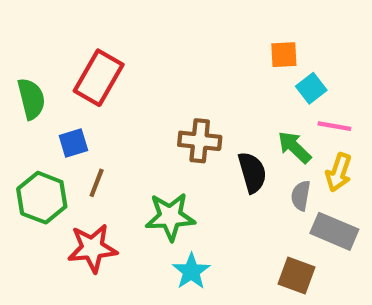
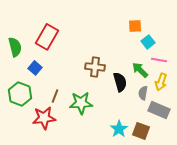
blue square: (73, 143) -> (35, 68), turned -32
brown line: (97, 183) -> (55, 96), moved
cyan star: (191, 271) -> (119, 129), moved

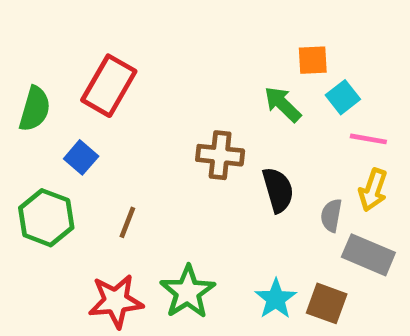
green semicircle: (15, 47) -> (35, 109), turned 30
green arrow: (140, 70) -> (283, 104), moved
green star: (81, 103) -> (188, 292), moved, turned -30
red star: (44, 118) -> (116, 301), moved

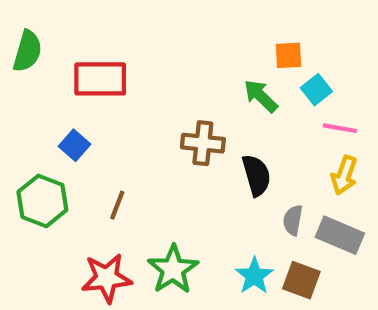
red rectangle: (109, 86) -> (100, 79), turned 60
green semicircle: (35, 109) -> (27, 51), moved
gray semicircle: (331, 215) -> (293, 220), moved

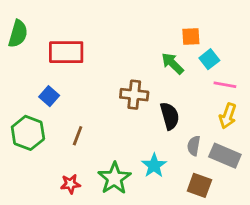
cyan star: (254, 276) -> (154, 166), moved
red star: (107, 278) -> (70, 184), size x0.6

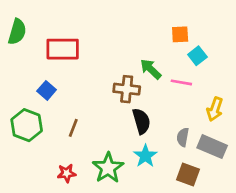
green arrow: (172, 63) -> (151, 69), moved
pink line: (225, 85) -> (181, 82), moved
black semicircle: (170, 116) -> (141, 121), moved

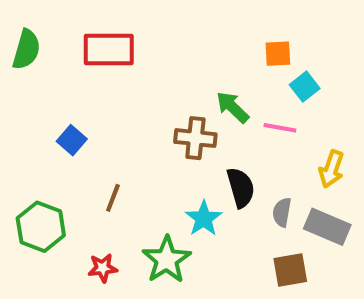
red rectangle: (63, 49) -> (109, 49), moved
black semicircle: (141, 121) -> (241, 188), moved
green hexagon: (27, 125) -> (41, 227), moved
cyan star: (145, 156) -> (204, 218), moved
brown square: (188, 175) -> (290, 270), turned -30

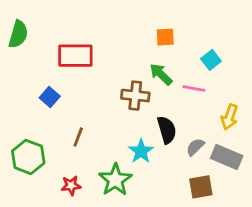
red rectangle: (109, 49) -> (75, 56), moved
orange square: (278, 54) -> (165, 37), moved
gray semicircle: (282, 212) -> (195, 147), turned 36

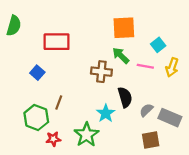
orange square: (165, 37) -> (124, 28), size x1.6
yellow arrow: (229, 117) -> (172, 67), moved
green hexagon: (28, 157) -> (36, 118), moved

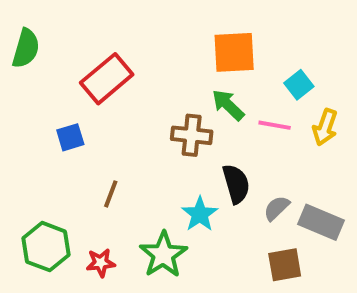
red rectangle: (57, 42) -> (107, 79), turned -40
blue square: (37, 73) -> (70, 137), turned 32
green hexagon: (36, 118) -> (46, 247), moved

